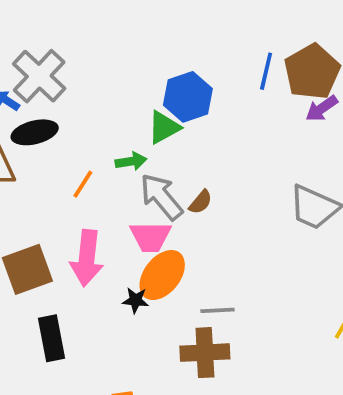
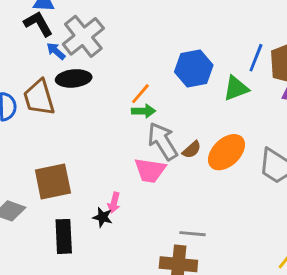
green triangle: (164, 127) -> (236, 88), moved
orange line: (83, 184) -> (140, 94), moved
pink arrow: (87, 258) -> (114, 203), moved, size x0.5
orange ellipse: (162, 275) -> (226, 152), moved
black star: (136, 300) -> (103, 217), moved

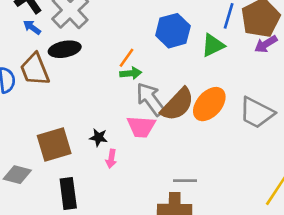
blue arrow: (56, 51) -> (32, 27), moved
brown semicircle: (192, 150) -> (178, 104), size x2.0
black star: (103, 217) -> (99, 137), moved

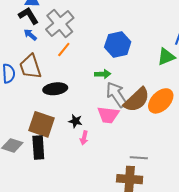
blue hexagon: (173, 31) -> (118, 44), moved
black ellipse: (65, 49) -> (55, 89), moved
orange line: (127, 58) -> (64, 49), moved
brown square: (54, 144) -> (42, 124), turned 32
black rectangle: (68, 193) -> (38, 147), moved

